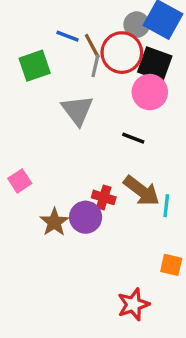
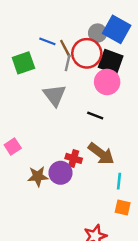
cyan line: (166, 206) -> (119, 181), moved
brown star: (54, 222) -> (38, 176), turned 30

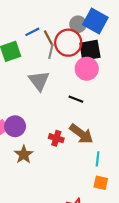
blue line: (47, 41) -> (32, 32), turned -48
black square: (111, 62) -> (90, 50), turned -30
purple circle: (61, 173) -> (15, 126), moved
brown star: (38, 176) -> (24, 154), turned -30

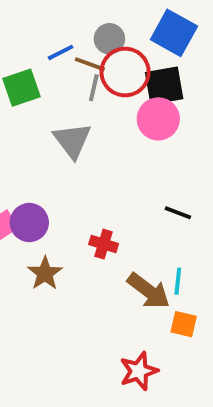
gray circle: (78, 24) -> (109, 39), moved
brown line: (49, 38) -> (90, 64), turned -42
black line: (76, 99) -> (178, 213), moved
brown arrow: (81, 134) -> (149, 291), moved

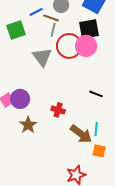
red circle: (125, 72) -> (69, 46), moved

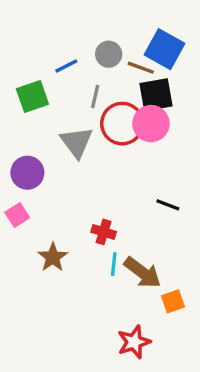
brown line: (51, 18) -> (141, 68), moved
purple circle: (20, 99) -> (27, 173), moved
cyan line: (96, 129) -> (114, 264), moved
orange square: (99, 151) -> (173, 301), turned -32

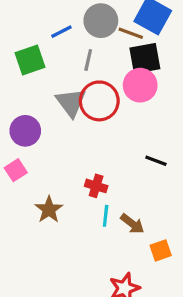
gray circle: (109, 54) -> (101, 21), size x1.4
red circle: (122, 124) -> (99, 101), moved
brown arrow: (142, 273) -> (132, 224), size x0.7

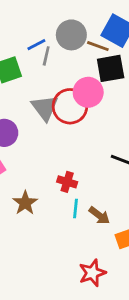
gray line: (88, 60) -> (46, 56), moved
pink circle: (140, 85) -> (88, 92), moved

